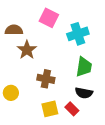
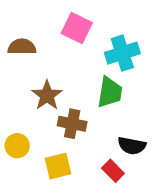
brown star: (27, 50) -> (47, 95), moved
green trapezoid: (84, 67) -> (110, 92), moved
yellow square: (50, 109) -> (58, 166), moved

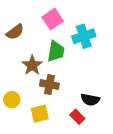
pink square: (77, 28) -> (53, 19), turned 30
brown semicircle: (22, 47) -> (15, 32), turned 144
green trapezoid: (110, 92) -> (56, 51), moved

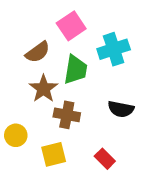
brown semicircle: (15, 32) -> (38, 52), moved
black semicircle: (90, 100) -> (121, 109), moved

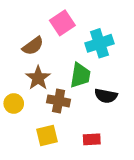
green trapezoid: (76, 70) -> (80, 75), moved
yellow circle: (16, 135) -> (14, 104), moved
red rectangle: (105, 159) -> (92, 139), turned -48

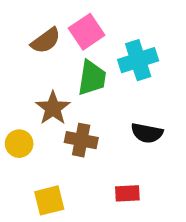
brown semicircle: (33, 46) -> (46, 41), moved
green trapezoid: (80, 75) -> (92, 78), moved
yellow square: (47, 136) -> (49, 200), moved

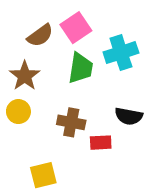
brown star: (53, 108) -> (25, 76), moved
yellow circle: (19, 144) -> (18, 112), moved
red rectangle: (127, 193) -> (101, 143), moved

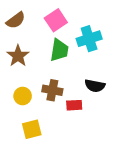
brown semicircle: (40, 35) -> (16, 20), moved
yellow circle: (18, 112) -> (23, 96), moved

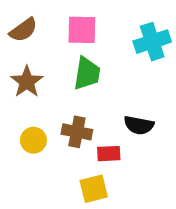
pink square: (56, 20) -> (82, 30), turned 35
cyan cross: (89, 39) -> (152, 42), moved
yellow square: (32, 129) -> (94, 189), moved

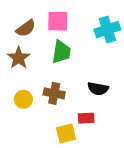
brown semicircle: (23, 30) -> (26, 28), moved
red rectangle: (109, 154) -> (86, 118), moved

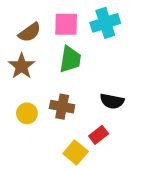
cyan cross: (107, 29) -> (105, 23), moved
red rectangle: (86, 118) -> (99, 135), turned -35
yellow square: (66, 134) -> (76, 153), turned -36

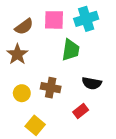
green trapezoid: (70, 59) -> (71, 50), moved
yellow square: (76, 153) -> (35, 125), moved

